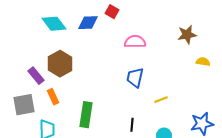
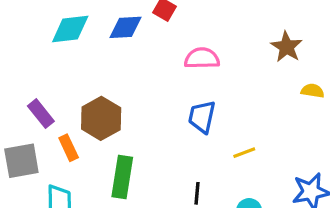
cyan diamond: (54, 24) -> (70, 29), turned -60
brown star: (187, 35) -> (287, 47), turned -30
brown hexagon: (60, 64) -> (101, 118), moved

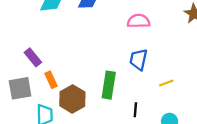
brown hexagon: (101, 118) -> (72, 99), moved
green rectangle: (122, 177) -> (109, 85), moved

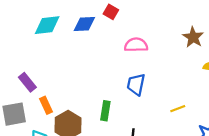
yellow line: (166, 83) -> (178, 109), moved
green rectangle: (109, 85) -> (105, 111), size x0.7

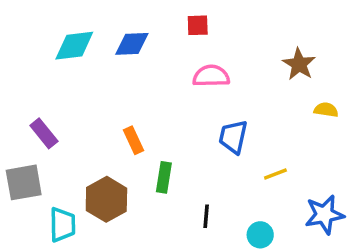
red square: (111, 12) -> (198, 25), moved, turned -32
blue trapezoid: (136, 84) -> (233, 137), moved
orange rectangle: (46, 105) -> (133, 140), moved

